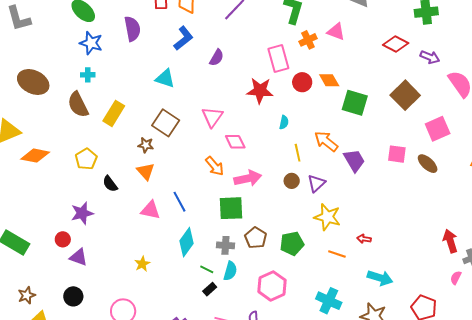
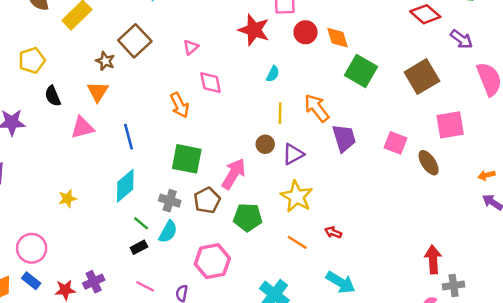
pink triangle: (212, 117) -> (191, 47), size x0.6
pink arrow: (248, 178) -> (234, 174), moved, turned -60
pink triangle: (150, 210) -> (82, 128), moved, turned -40

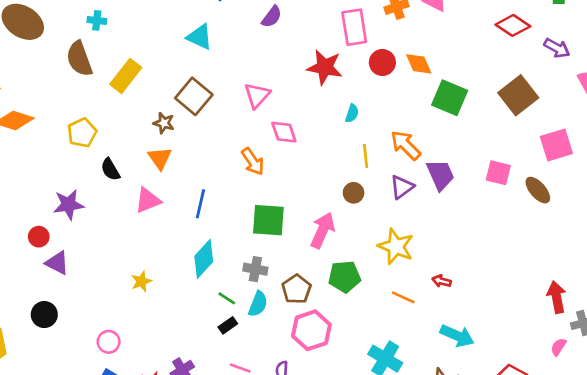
pink triangle: (191, 47) -> (257, 95), size x1.5
blue line: (129, 137) -> (200, 204), turned 35
purple triangle: (293, 154) -> (402, 187), moved
brown pentagon: (207, 200) -> (296, 289), moved
pink circle: (32, 248) -> (109, 342), size x0.7

